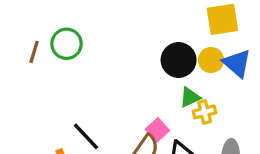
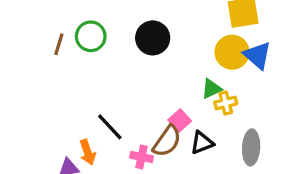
black circle: (179, 60) -> (153, 38), moved
yellow circle: (211, 60) -> (232, 52), size x1.4

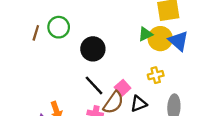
black circle: (153, 38) -> (93, 49), moved
green triangle: (211, 89) -> (145, 34), moved
black line: (110, 127) -> (94, 85), moved

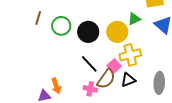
green circle: (59, 27) -> (61, 26), moved
yellow circle: (160, 39) -> (117, 32), moved
yellow cross: (156, 75) -> (130, 55), moved, size x1.5

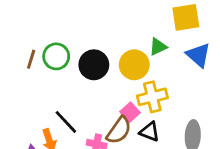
brown line: (38, 18) -> (31, 59), moved
black line: (89, 64) -> (66, 122), moved
black triangle: (128, 80) -> (150, 132), turned 42

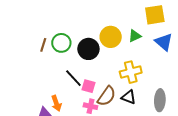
yellow circle: (134, 65) -> (111, 37), moved
pink square: (130, 112) -> (88, 86), moved, turned -32
black line: (66, 122) -> (73, 78), moved

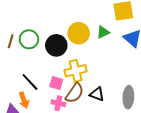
yellow cross: (131, 72) -> (76, 71), moved
black line: (73, 78) -> (30, 82), moved

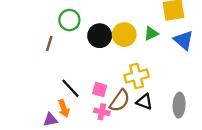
green circle: (29, 39) -> (69, 20), moved
black circle: (56, 45) -> (100, 36), moved
yellow cross: (76, 71) -> (137, 76), moved

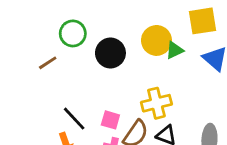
yellow circle: (124, 35) -> (156, 40), moved
brown line: (49, 44) -> (48, 63), turned 40

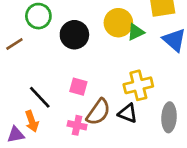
yellow cross: (156, 103) -> (138, 85), moved
pink square: (110, 120) -> (78, 87), moved

